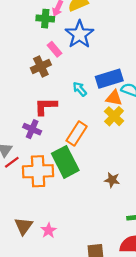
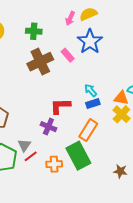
green cross: (45, 19) -> (34, 31), moved
brown cross: (41, 66) -> (40, 62), moved, size x1.4
blue rectangle: (109, 79) -> (93, 103), moved, size x0.6
orange cross: (38, 171) -> (54, 164), size x0.6

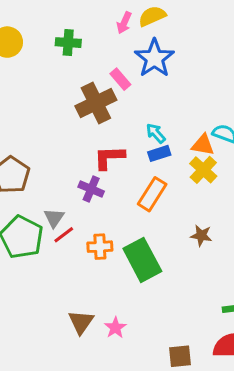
brown cross: (40, 62) -> (96, 103), moved
green rectangle: (78, 156) -> (142, 260), moved
brown star: (120, 171) -> (201, 236), moved

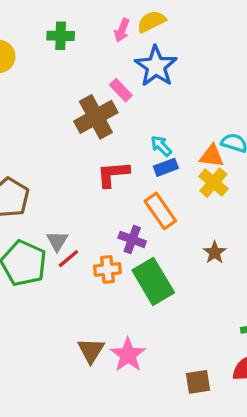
green cross: (68, 43) -> (61, 36), moved
purple cross: (91, 189) -> (132, 239), moved
orange rectangle: (152, 194) -> (160, 211), turned -64
brown star: (201, 236) -> (215, 252), turned 30
pink star: (115, 328) -> (128, 355), size x1.5

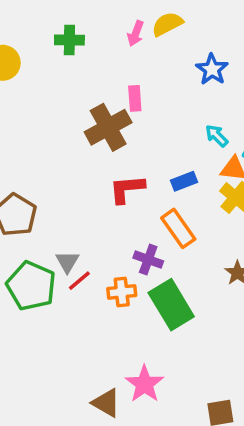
blue star: (156, 66) -> (212, 69), moved, size x0.7
pink rectangle: (121, 90) -> (135, 98), turned 40
cyan arrow: (161, 146) -> (217, 136), moved
brown triangle: (91, 350) -> (106, 403), moved, turned -32

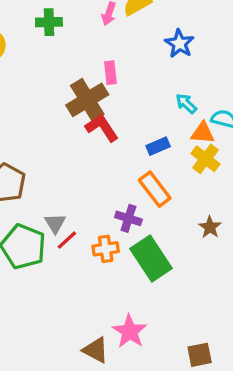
red L-shape: (127, 189) -> (102, 128), moved, turned 64

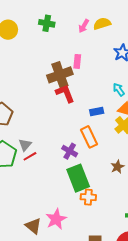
orange cross: (106, 249) -> (88, 197), moved

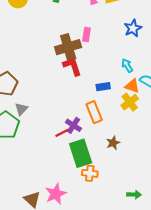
gray triangle: (25, 145) -> (21, 109), moved
red line: (30, 156) -> (62, 133), moved
brown star: (117, 167) -> (113, 143), moved

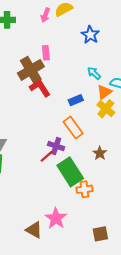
orange triangle: (132, 86) -> (104, 92), turned -42

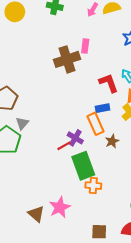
red L-shape: (40, 88) -> (109, 83), moved
blue rectangle: (76, 100) -> (103, 108), moved
brown star: (100, 153) -> (112, 141), moved

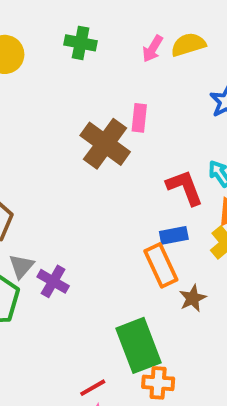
brown cross: (67, 59) -> (105, 144), turned -35
purple cross: (75, 138) -> (53, 281), moved
red line: (64, 146) -> (93, 388), moved

